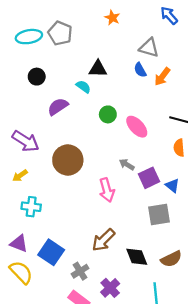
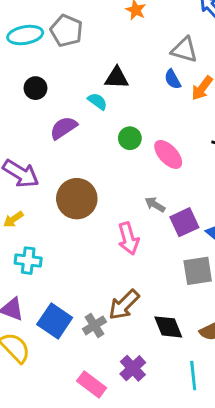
gray cross: (80, 271) -> (94, 325), moved

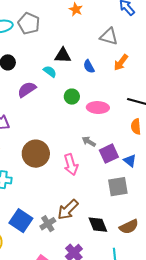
blue semicircle: (173, 79) -> (89, 66), moved
pink ellipse: (168, 154) -> (98, 108), turned -45
brown circle: (77, 199) -> (36, 154), moved

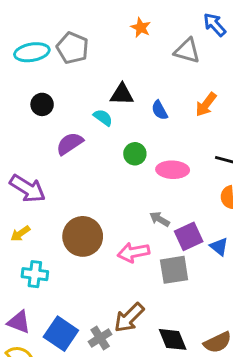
gray triangle: (109, 36) -> (187, 51), moved
pink arrow: (71, 165) -> (133, 252), turned 95
gray square: (118, 187) -> (174, 270), moved

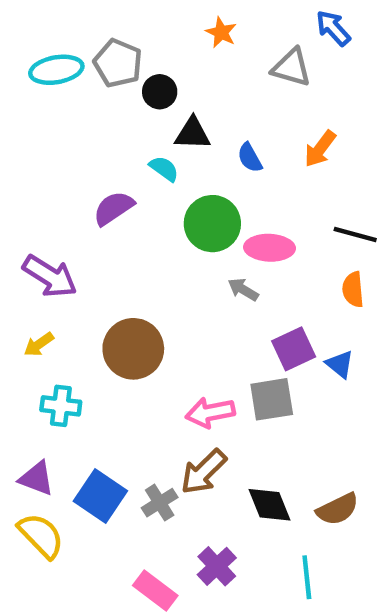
black circle: (42, 104) -> (160, 92), moved
green circle: (135, 154) -> (212, 224), size x1.6
gray arrow: (160, 219) -> (243, 289), moved
pink arrow: (133, 252) -> (210, 413), moved

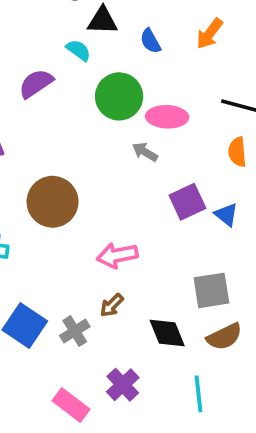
gray square: (272, 399) -> (211, 290), moved
brown arrow: (204, 472) -> (112, 305), size x0.6

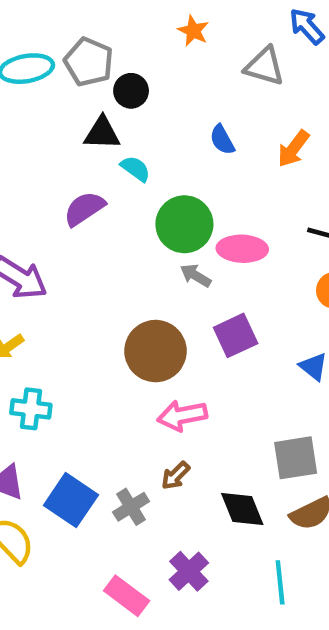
black triangle: (102, 21) -> (102, 133), moved
blue semicircle: (150, 41) -> (222, 140), moved
gray arrow: (145, 152) -> (196, 275), moved
brown circle: (53, 202) -> (155, 351), moved
purple square: (187, 202) -> (236, 335), moved

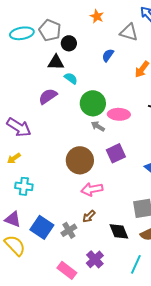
blue semicircle: (222, 140) -> (108, 55), moved, turned 64
cyan line: (280, 582) -> (136, 264), turned 30

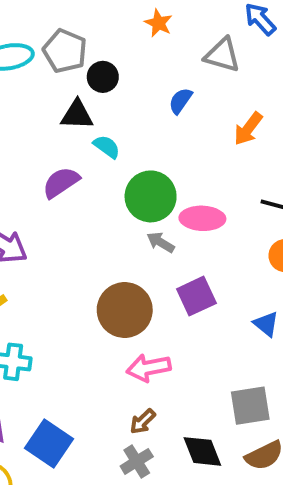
gray cross: (69, 230) -> (137, 461), moved

